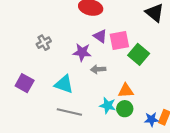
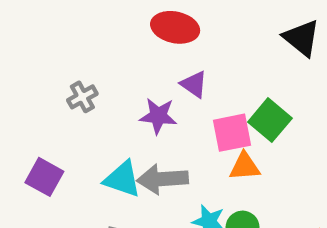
pink square: (119, 40) -> (232, 133), moved
gray arrow: (98, 69) -> (162, 179), moved, size x1.6
orange triangle: (126, 91) -> (245, 166), moved

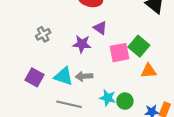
orange triangle: (245, 166) -> (149, 71), moved
purple square: (44, 177) -> (35, 77), moved
gray arrow: (162, 179) -> (84, 76), size x0.7

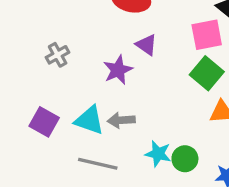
purple star: (82, 44) -> (118, 70), turned -30
pink square: (120, 53) -> (207, 35), moved

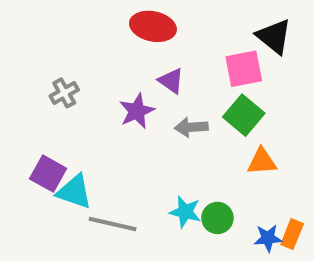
cyan triangle: (89, 120) -> (74, 192), moved
gray arrow: (121, 120) -> (191, 127), moved

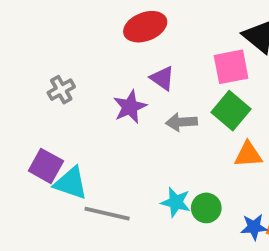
red ellipse: (153, 26) -> (145, 27), turned -33

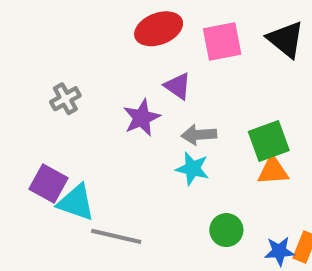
pink square: (231, 67) -> (222, 42), moved
green square: (231, 111) -> (269, 141), moved, turned 30
cyan star: (176, 202) -> (192, 169), moved

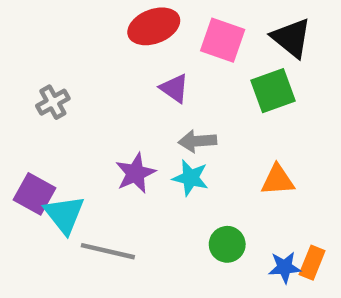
pink square: (222, 42) -> (223, 40), turned 30
purple star: (142, 118) -> (135, 173), moved
green square: (269, 141) -> (273, 91), moved
cyan triangle: (76, 203) -> (64, 214), turned 33

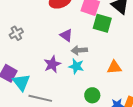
purple triangle: (174, 88) -> (66, 35), moved
green square: (273, 91) -> (102, 23), moved, turned 36

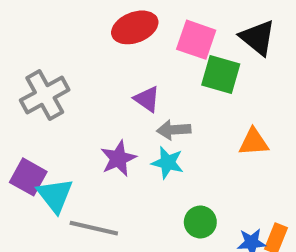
gray cross: (16, 33) -> (45, 95), size x1.6
orange triangle: (114, 67) -> (254, 142), moved

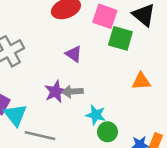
gray arrow: (174, 130) -> (72, 92), moved
cyan star: (168, 163) -> (96, 115), moved

